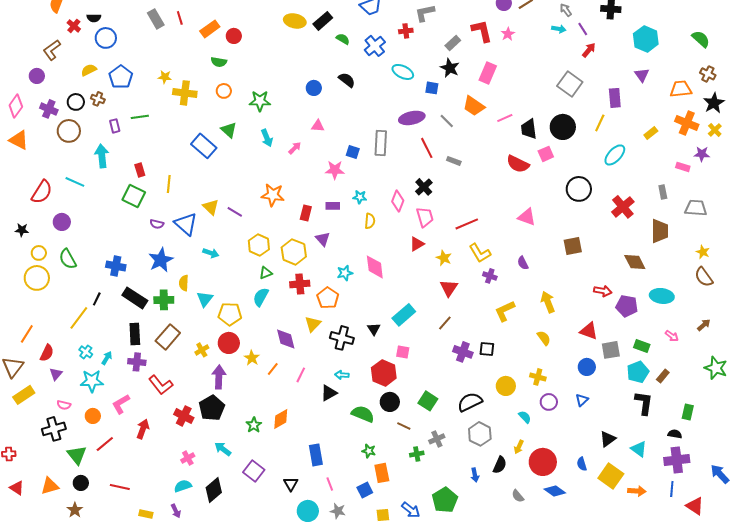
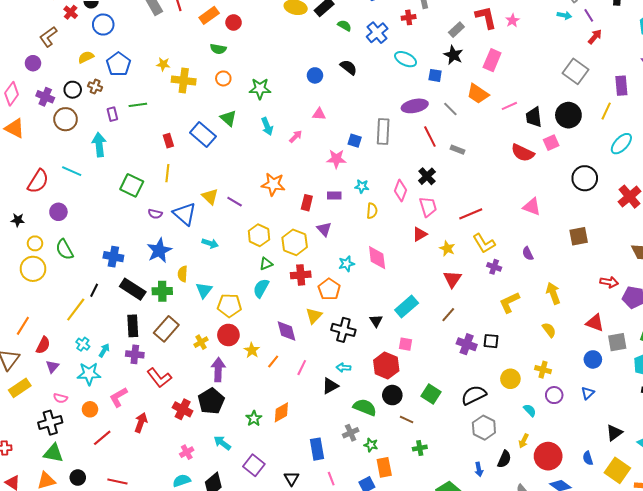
red rectangle: (140, 170) -> (168, 141), moved
gray cross: (437, 439) -> (351, 433), moved
green triangle: (77, 455) -> (53, 453), moved, turned -40

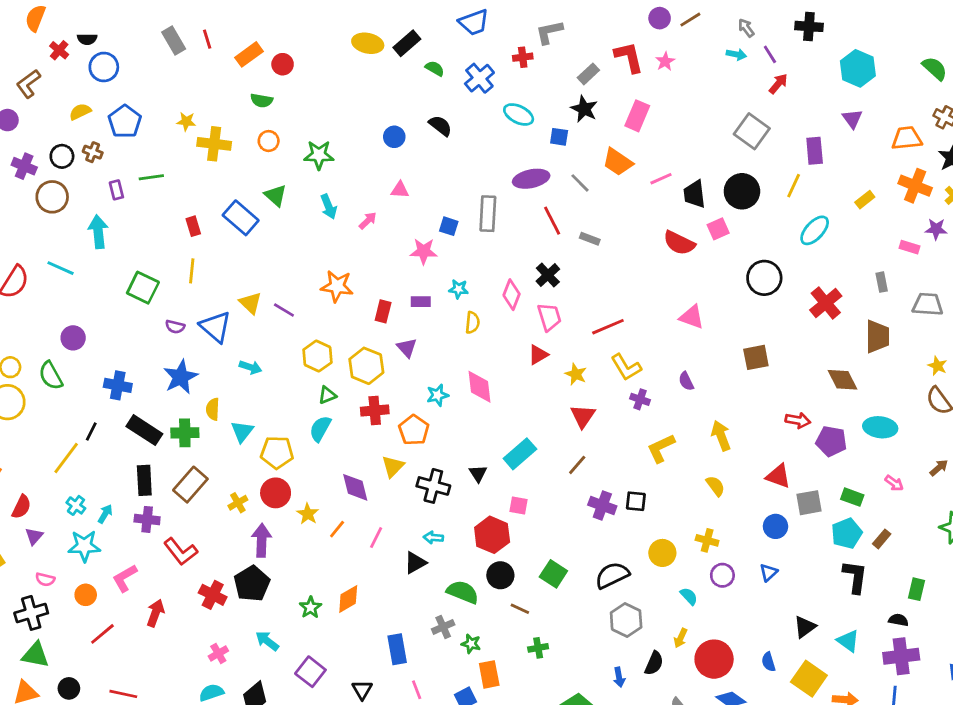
purple circle: (58, 212) -> (73, 338), moved

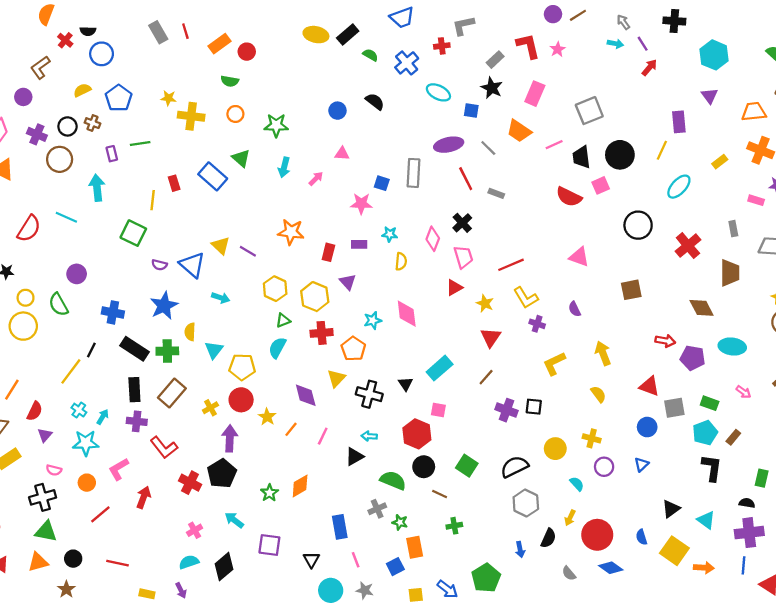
gray square: (752, 131) -> (589, 111), moved, turned 32
cyan arrow: (329, 207) -> (284, 167), turned 36
yellow line: (192, 271) -> (153, 200), moved
purple square: (310, 672) -> (269, 545), turned -30

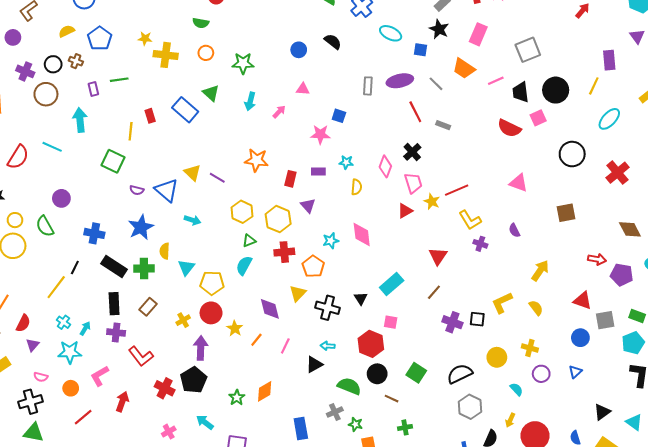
gray rectangle: (413, 173) -> (368, 86), moved, size x0.7
yellow star: (485, 303) -> (432, 201), moved
yellow arrow: (603, 353) -> (540, 271), turned 55
yellow L-shape: (554, 364) -> (502, 303), moved
brown rectangle: (172, 393) -> (148, 307), size x0.7

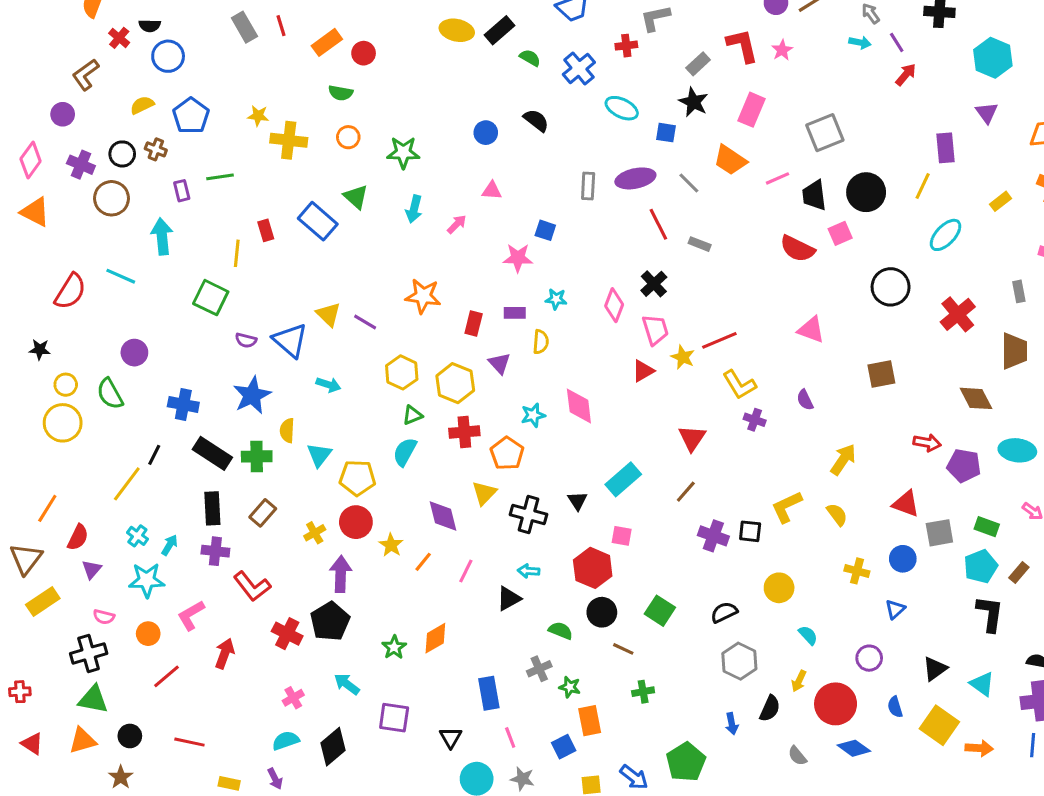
yellow semicircle: (357, 187) -> (541, 342), moved
yellow cross: (530, 348) -> (857, 571), moved
black semicircle: (460, 374) -> (724, 612), size x0.7
purple circle: (541, 374) -> (869, 658), moved
green semicircle: (349, 386) -> (561, 631), size x0.7

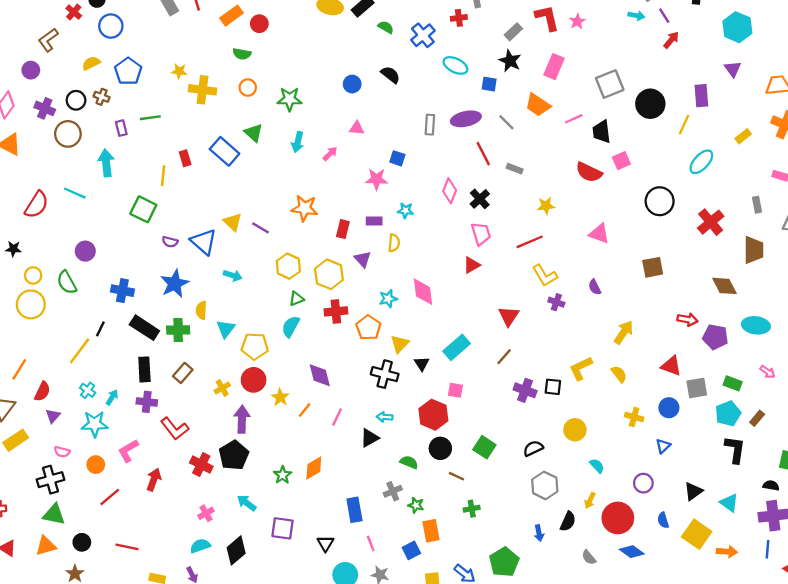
black circle: (866, 192) -> (650, 104), moved
pink diamond: (614, 305) -> (450, 191), moved
yellow star: (683, 357) -> (546, 206), moved, turned -30
yellow triangle: (484, 493) -> (400, 344), moved

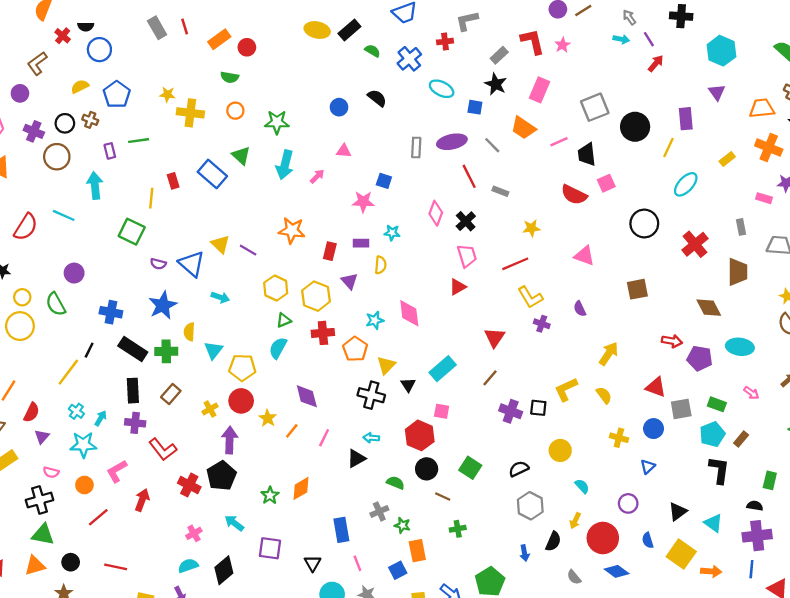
cyan arrow: (298, 142) -> (285, 165), size x1.4

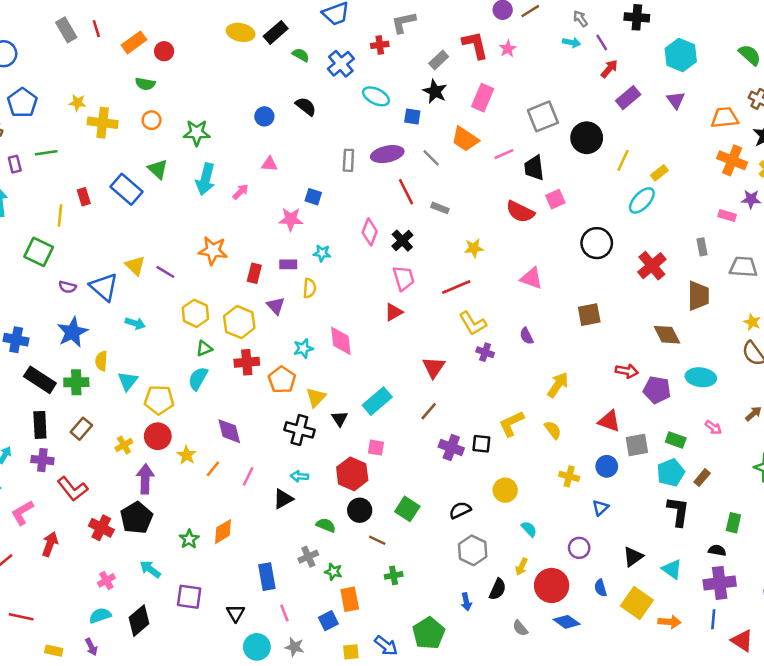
purple rectangle: (686, 119) -> (628, 98), moved, turned 55
yellow rectangle: (727, 159) -> (659, 173), moved

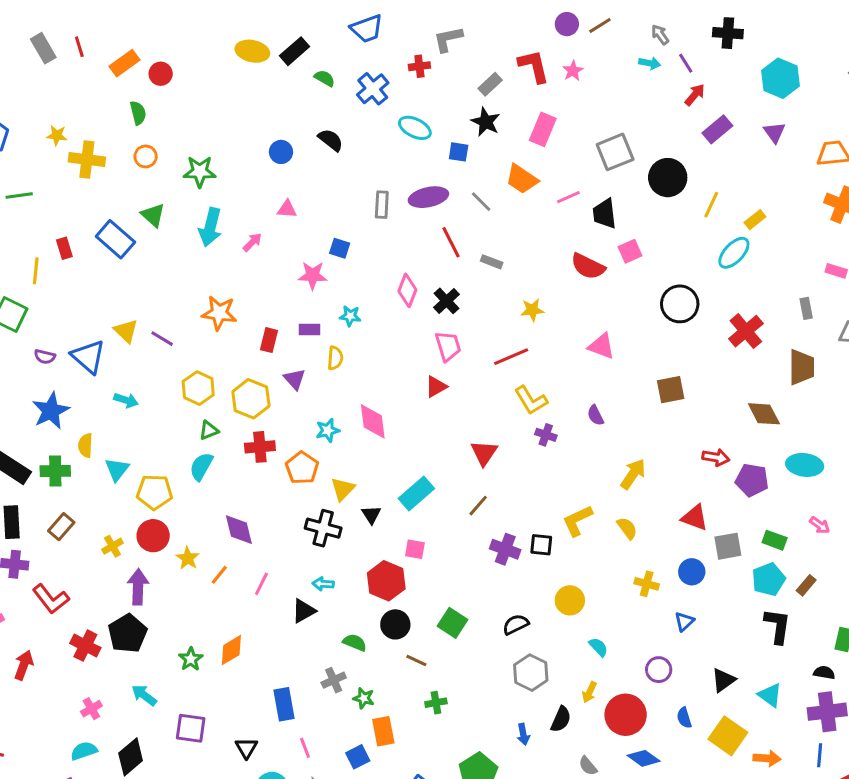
green semicircle: (145, 84) -> (138, 113), turned -114

